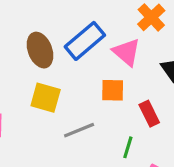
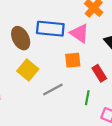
blue rectangle: (85, 41) -> (50, 29), turned 52
yellow square: (46, 98) -> (28, 70), turned 30

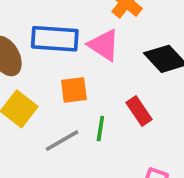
orange square: (73, 60) -> (74, 90), moved
green line: (87, 98) -> (100, 128), moved

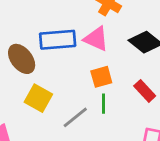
orange square: (74, 90) -> (101, 77), moved
red rectangle: (139, 111) -> (145, 91), moved

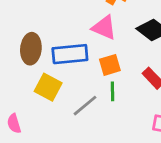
blue rectangle: (58, 40) -> (70, 54), moved
brown ellipse: (22, 59) -> (31, 49), turned 44

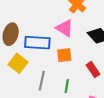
green line: (113, 91) -> (67, 86), moved
gray line: (85, 106) -> (42, 81), turned -48

